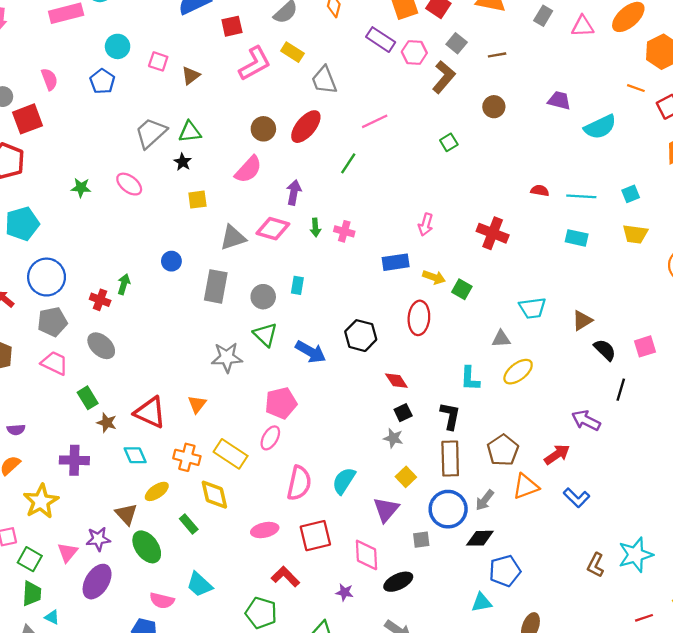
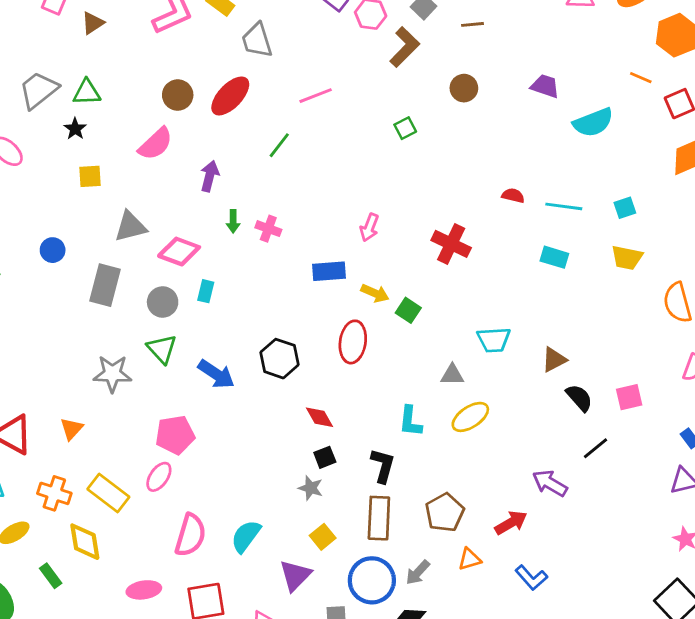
pink diamond: (273, 229) -> (179, 252), moved
black line: (621, 390) -> (595, 448), turned 30
orange triangle: (526, 486) -> (470, 559), size x0.7

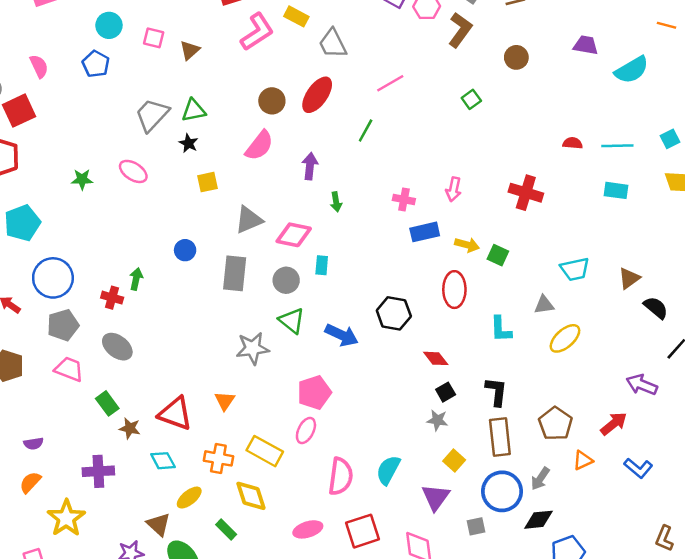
pink cross: (268, 229) -> (404, 200), moved
cyan L-shape: (410, 421) -> (501, 329), moved

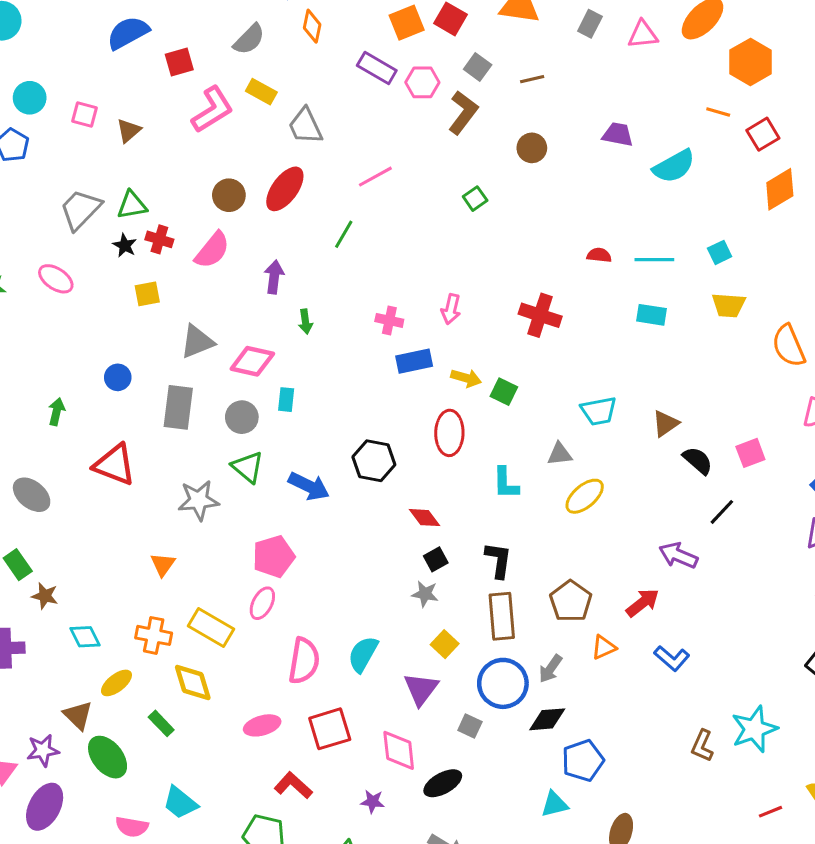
red cross: (112, 298) -> (159, 239), moved
red triangle: (175, 414) -> (115, 465), moved
gray square: (476, 526) -> (470, 726), turned 36

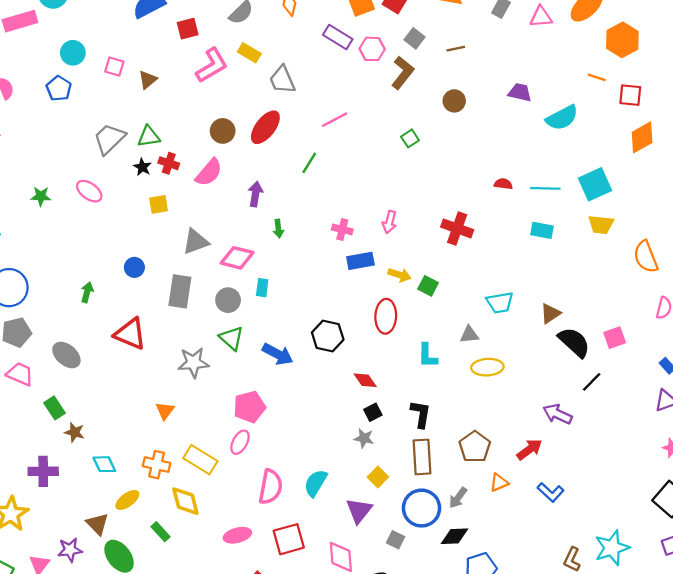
red square: (763, 134) -> (630, 95), turned 35
cyan square: (720, 252) -> (595, 184), size x1.8
black semicircle: (698, 461) -> (574, 342), size x1.4
yellow ellipse: (585, 496) -> (487, 367), turned 36

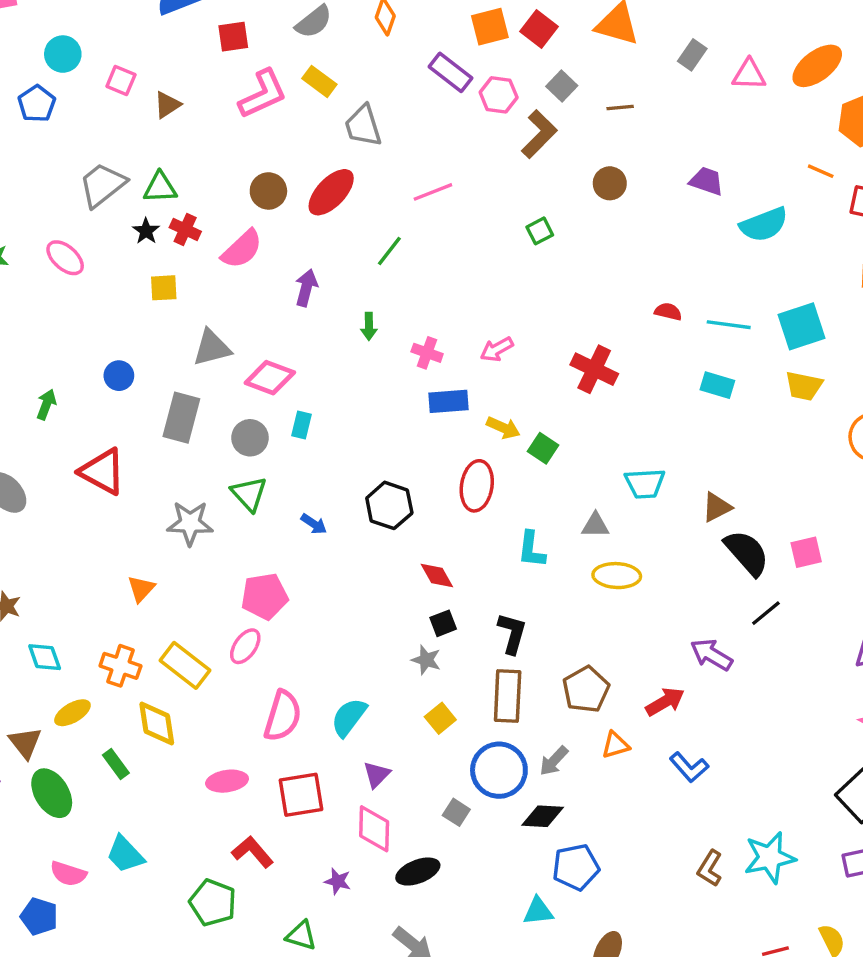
pink arrow: (389, 222) -> (497, 349), turned 40
green arrow: (278, 229) -> (369, 326), moved
blue arrow: (278, 354) -> (314, 524), size x0.6
purple triangle: (359, 511) -> (377, 775), moved, size x0.7

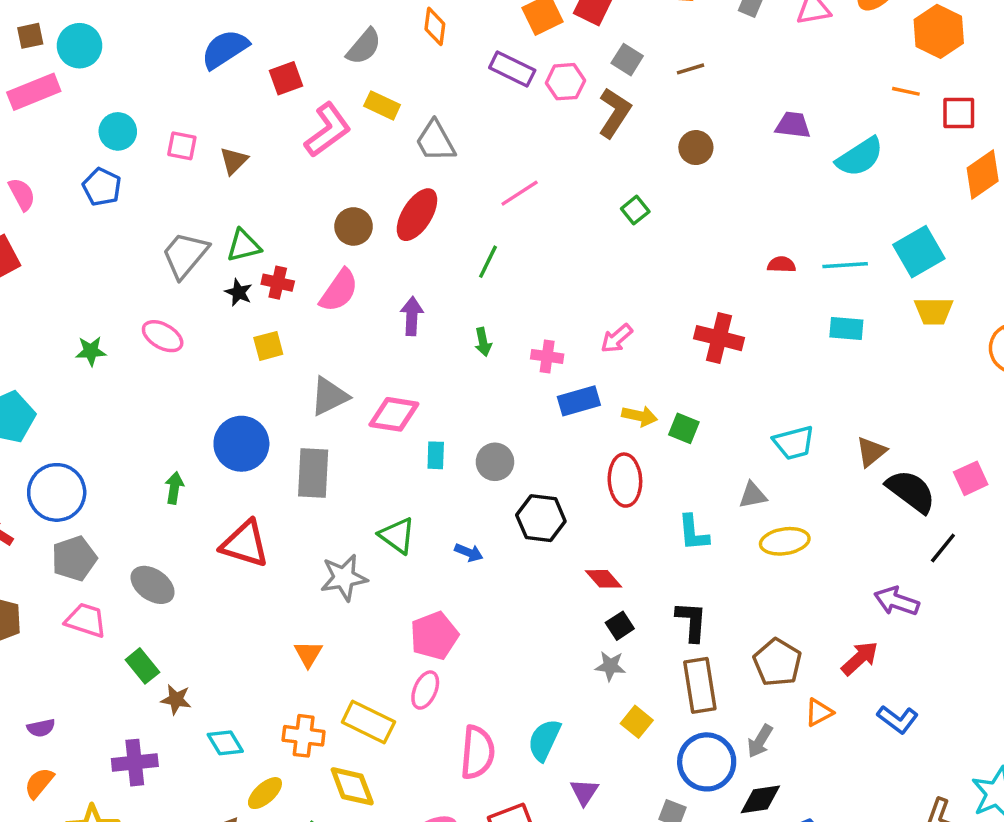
blue circle: (119, 376) -> (241, 444), size x1.8
gray circle: (250, 438) -> (495, 462), moved

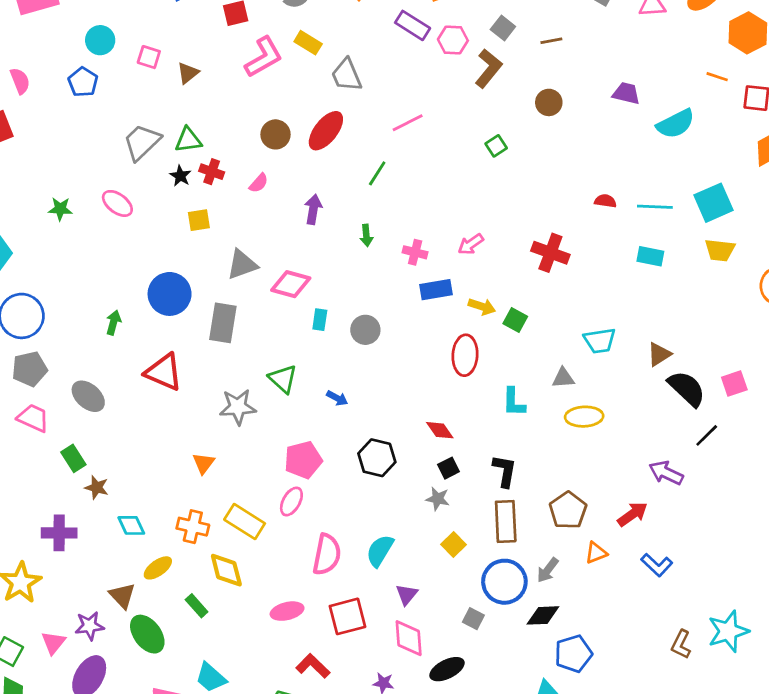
pink semicircle: (339, 291) -> (259, 183), size x0.6
black hexagon: (541, 518) -> (377, 458), moved

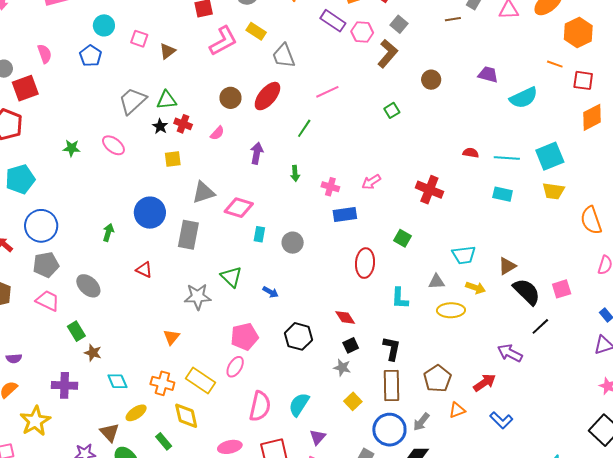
brown line: (551, 41) -> (453, 19), moved
yellow arrow: (482, 307) -> (476, 288), moved
red triangle: (164, 372) -> (144, 270), size x0.6

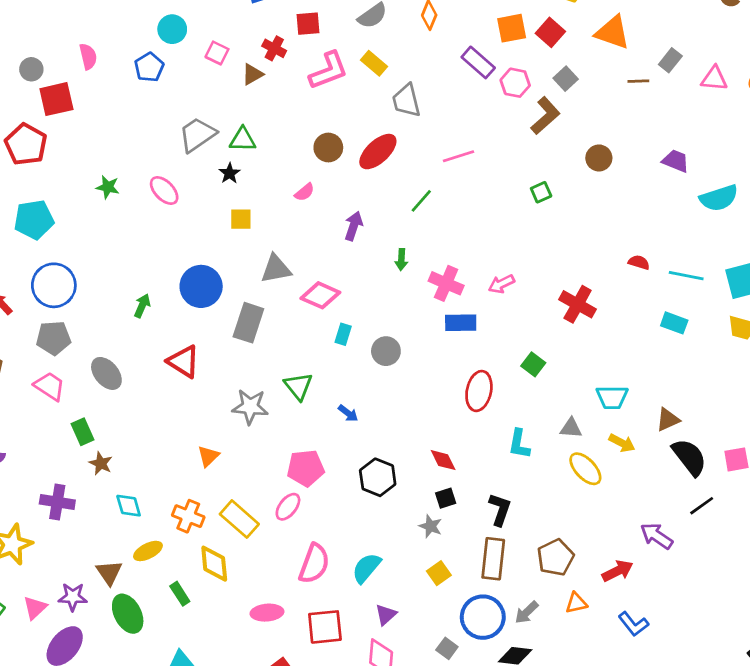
red cross: (183, 124) -> (274, 48), moved
pink cross: (330, 187) -> (446, 283), size x1.4
red triangle: (144, 270) -> (183, 362), size x1.5
yellow ellipse: (451, 310) -> (585, 469), turned 40

